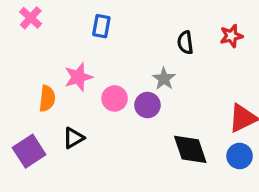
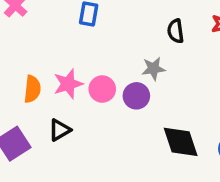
pink star: (78, 77) -> (68, 84), moved
gray star: (164, 79) -> (153, 69), turned 30

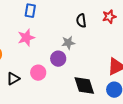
pink star: (68, 84) -> (26, 38), moved
pink circle: (102, 89) -> (38, 73), moved

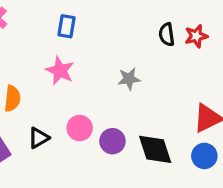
black semicircle: (81, 21) -> (167, 34), moved
pink star: (26, 38) -> (60, 71), turned -30
purple circle: (58, 59) -> (112, 141), moved

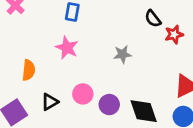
black semicircle: (167, 34) -> (153, 19), turned -30
red star: (196, 36) -> (174, 34), moved

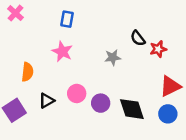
black semicircle: (153, 19) -> (138, 38), moved
red star: (174, 34) -> (158, 49), moved

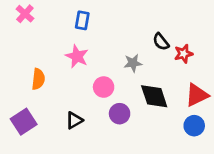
pink circle: (77, 93) -> (104, 87), moved
black triangle: (47, 101) -> (74, 120), moved
black diamond: (132, 109) -> (154, 96), moved

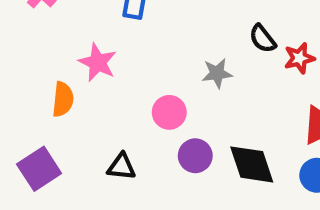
pink star: (77, 56) -> (98, 62), moved
black diamond: (154, 96) -> (252, 164), moved
black triangle: (74, 120) -> (121, 167), turned 36

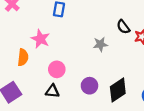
pink circle: (169, 112) -> (57, 69), moved
black diamond: (252, 164) -> (118, 90), turned 75

